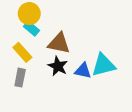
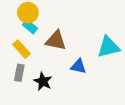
cyan triangle: (103, 65) -> (108, 47), moved
black star: (58, 66) -> (43, 81), moved

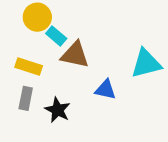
cyan rectangle: (30, 27) -> (56, 36), moved
yellow rectangle: (21, 49) -> (29, 66), turned -30

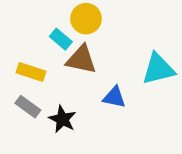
yellow circle: (37, 17) -> (86, 19), moved
gray rectangle: (26, 98) -> (28, 107), turned -65

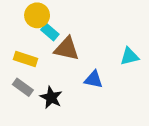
yellow circle: (86, 19) -> (37, 15), moved
cyan triangle: (158, 69) -> (129, 56), size x0.7

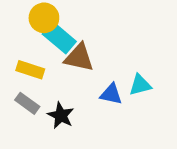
cyan rectangle: (50, 32) -> (59, 38), size x1.5
cyan triangle: (129, 56) -> (140, 85), moved

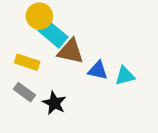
blue triangle: (111, 94) -> (98, 70), moved

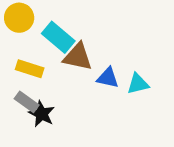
yellow circle: (39, 16) -> (19, 18), moved
black star: (54, 103) -> (42, 114), moved

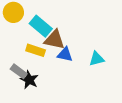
yellow rectangle: (30, 69) -> (36, 50), moved
blue triangle: (108, 78) -> (65, 55), moved

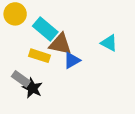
blue triangle: (65, 55) -> (72, 60), turned -42
cyan triangle: (97, 59) -> (109, 43), moved, turned 42

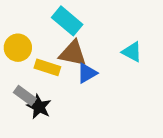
yellow circle: (15, 14) -> (18, 48), moved
cyan rectangle: (45, 29) -> (67, 21), moved

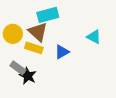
cyan rectangle: (67, 21) -> (48, 15), turned -55
brown triangle: (73, 53) -> (38, 32), moved, turned 30

